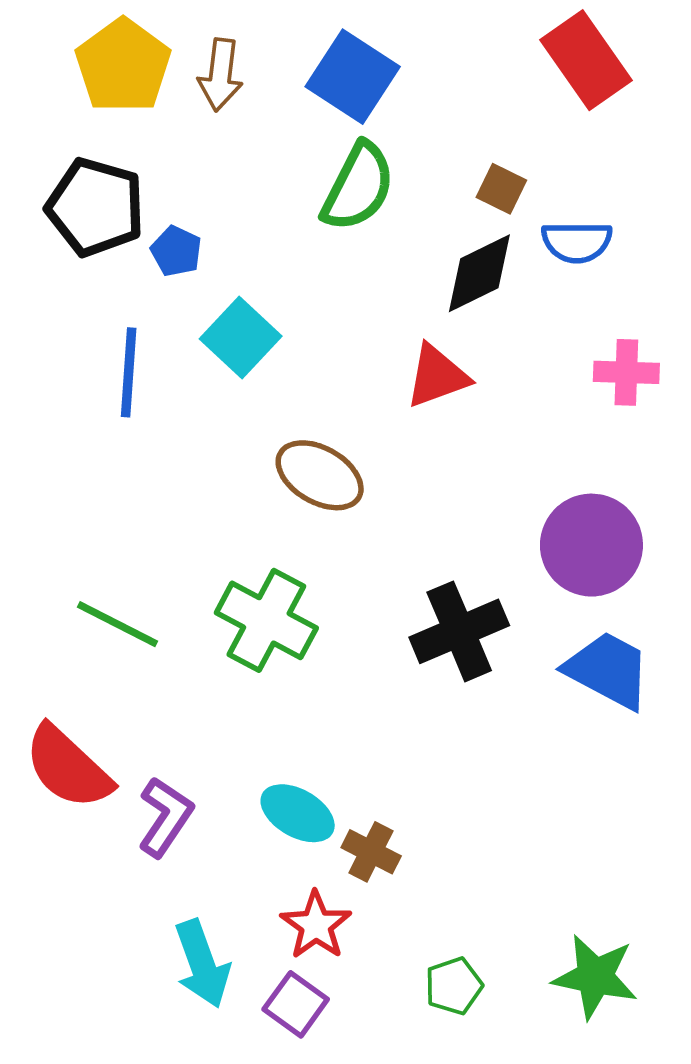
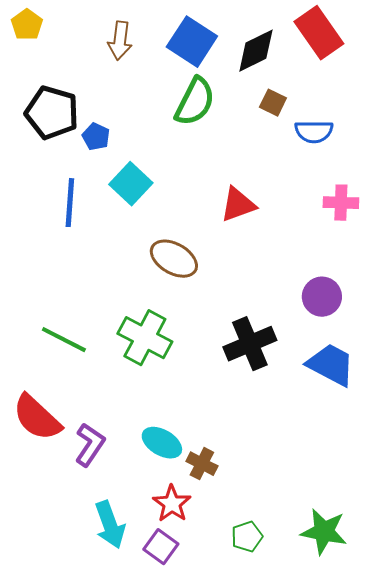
yellow pentagon: (123, 66) -> (27, 25), moved, size x0.6
black diamond: (479, 273) -> (256, 51), moved
purple circle: (591, 545) -> (322, 297), size x0.7

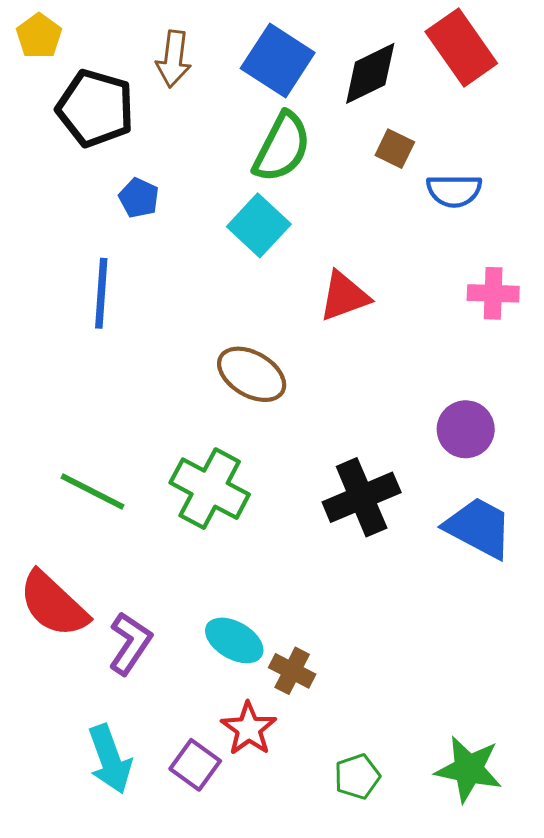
black pentagon: (52, 113) -> (95, 108), moved
cyan square: (131, 184) -> (259, 225), moved
cyan arrow: (110, 525) -> (110, 759), moved
purple square: (161, 547) -> (195, 765), moved

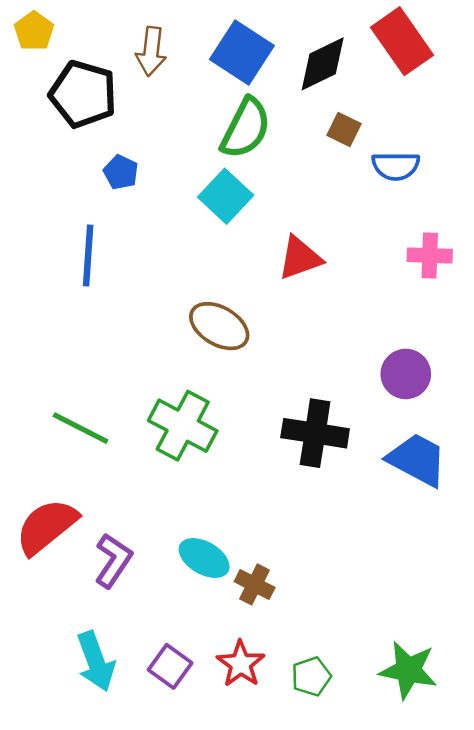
black cross: (362, 497) -> (315, 433), turned 32
red semicircle: (53, 604) -> (47, 526), turned 98
red star: (249, 729) -> (241, 664), moved

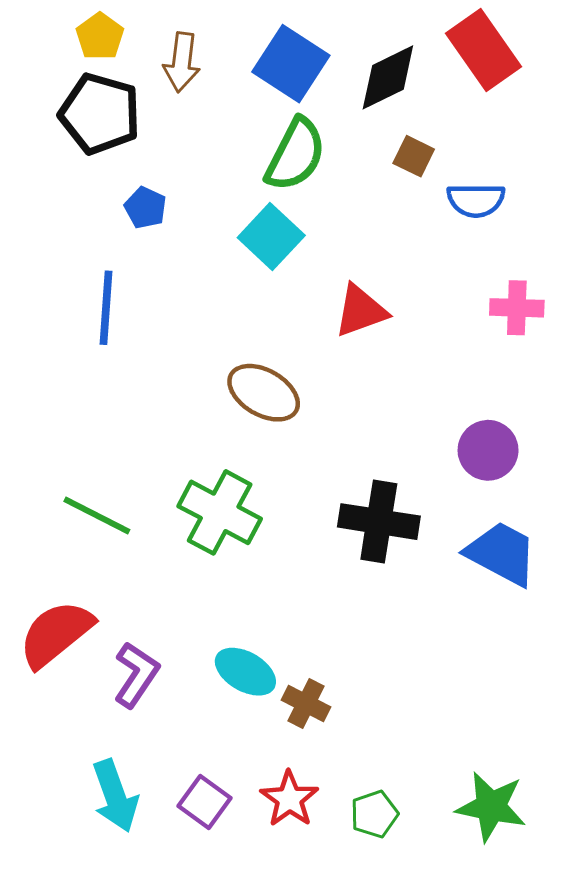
yellow pentagon: (34, 31) -> (100, 36), moved

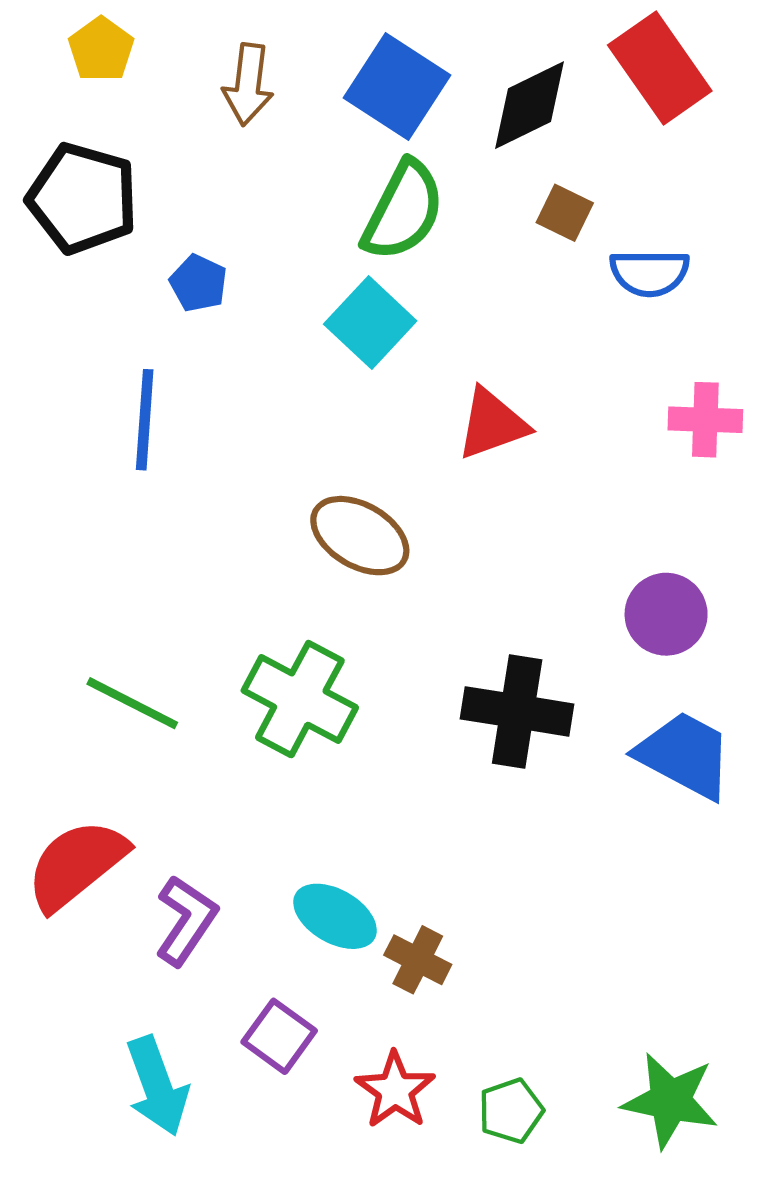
yellow pentagon: (100, 36) -> (101, 49), moved
black pentagon: (100, 114) -> (83, 198), moved
purple square: (204, 802) -> (279, 1036), moved

